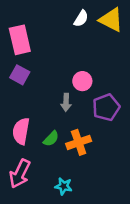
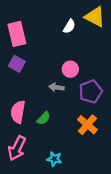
white semicircle: (81, 19) -> (69, 26), moved
gray arrow: (66, 102) -> (56, 87), turned 96
orange cross: (79, 142) -> (87, 125), moved, turned -30

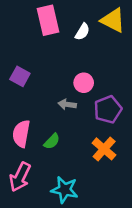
pink rectangle: (17, 34) -> (48, 20), moved
cyan star: (54, 159) -> (65, 190), size x1.5

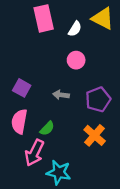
purple square: (20, 76) -> (22, 88), moved
pink circle: (84, 83) -> (76, 60), moved
pink arrow: (20, 177) -> (34, 153), moved

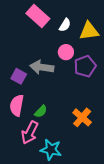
pink rectangle: (44, 18) -> (38, 16), turned -35
yellow triangle: (103, 18) -> (89, 31), moved, turned -35
gray arrow: (61, 95) -> (42, 67), moved, size x1.6
purple pentagon: (98, 99) -> (85, 66), moved

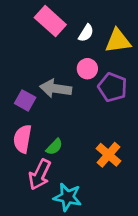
purple pentagon: (85, 66) -> (113, 87), turned -30

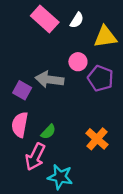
white semicircle: (86, 33) -> (77, 20), moved

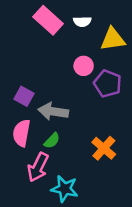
white semicircle: (77, 20) -> (82, 22), turned 56
gray arrow: (49, 80) -> (53, 111), moved

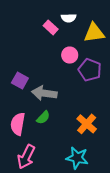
pink rectangle: (48, 20) -> (51, 27), moved, size x0.6
pink semicircle: (21, 133) -> (18, 124), moved
pink arrow: (38, 167) -> (26, 157), moved
cyan star: (65, 189) -> (77, 158), moved

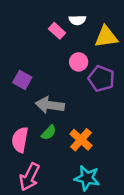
purple square: (20, 80) -> (22, 80), moved
orange cross: (87, 124) -> (81, 140), moved

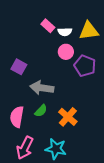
white semicircle: (77, 20) -> (65, 32), moved
cyan star: (87, 178) -> (56, 149), moved

